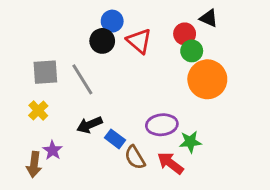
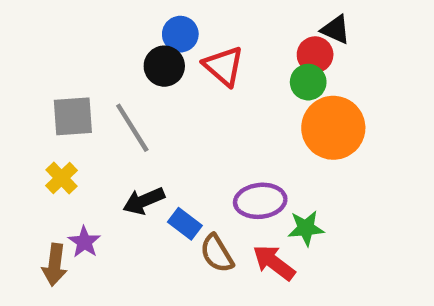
red circle: (185, 34) -> (315, 55), moved

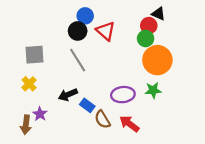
gray line: (132, 128) -> (78, 60), moved
green star: (306, 228) -> (153, 90), moved

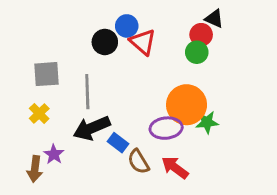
blue circle: (85, 16) -> (127, 26), moved
gray line: (78, 60) -> (87, 92), moved, turned 30
orange circle: (157, 60) -> (187, 105), moved
black arrow: (68, 95) -> (92, 128), size x1.4

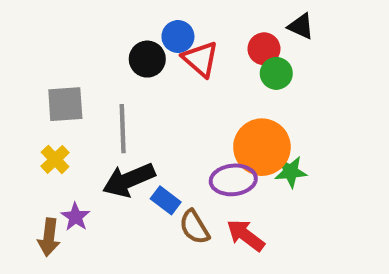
red circle: (201, 35) -> (264, 49), moved

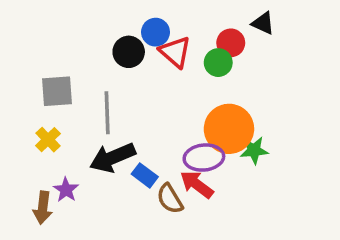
green circle: (276, 73) -> (218, 63), moved
red arrow: (246, 235) -> (197, 184), moved

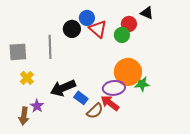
gray square: (57, 91) -> (18, 52), moved
gray line: (107, 113) -> (50, 47), moved
brown semicircle: (170, 199) -> (95, 111), turned -102

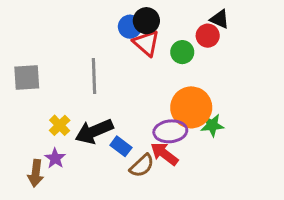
red circle: (129, 24) -> (208, 36), moved
black circle: (72, 29) -> (146, 21), moved
gray line: (50, 47) -> (94, 76), moved
yellow cross: (27, 78) -> (60, 125), moved

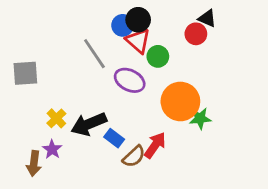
green circle: (182, 52) -> (158, 56), moved
gray line: (94, 76) -> (94, 54), moved, turned -32
purple ellipse: (170, 131) -> (130, 80), moved, turned 32
red arrow: (164, 154) -> (155, 145), turned 88

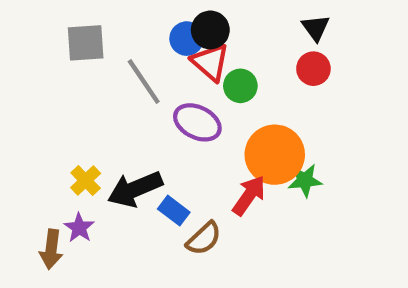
black triangle: (207, 18) -> (316, 28), turned 30
red circle: (196, 34) -> (313, 69), moved
gray square: (25, 73) -> (86, 43), moved
red arrow: (155, 145) -> (249, 195), moved

